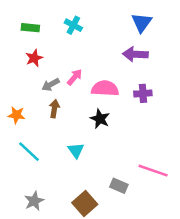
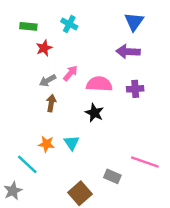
red star: (34, 58) -> (44, 48), moved
orange star: (16, 115) -> (46, 144), moved
cyan line: (29, 152) -> (27, 164), moved
gray star: (34, 201) -> (13, 191), moved

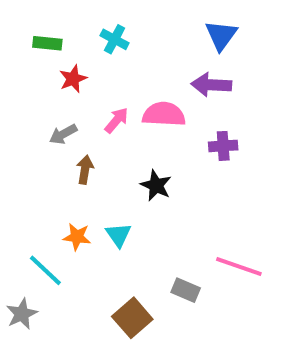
gray arrow: (48, 80) -> (63, 134), moved
pink semicircle: (99, 84) -> (164, 114), moved

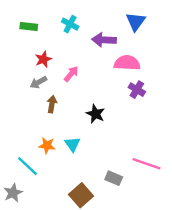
red star: (73, 79) -> (43, 59), moved
purple arrow: (211, 85) -> (104, 40), moved
pink semicircle: (164, 114) -> (127, 63), moved
purple cross: (223, 146) -> (137, 90), turned 35

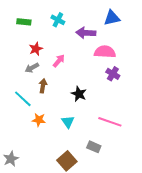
blue triangle: (136, 22) -> (112, 18), turned 42
cyan triangle: (72, 144) -> (68, 122), moved
pink line: (147, 164) -> (110, 122), moved
cyan line: (28, 166) -> (23, 99), moved

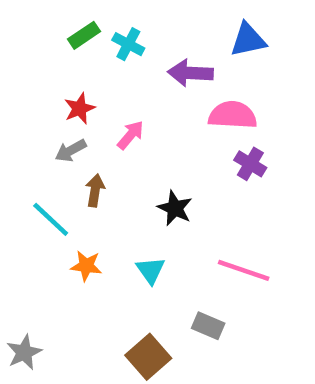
green rectangle: (24, 22) -> (84, 35), moved, turned -40

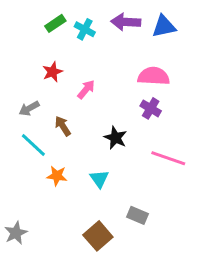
purple arrow: (190, 73) -> (126, 22), moved
gray arrow: (71, 151) -> (29, 108), moved
purple cross: (250, 164) -> (151, 108), moved
brown arrow: (95, 190) -> (63, 126), turned -42
pink line: (244, 270) -> (168, 158), moved

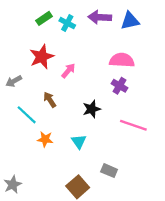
red star: (52, 72) -> (42, 57), size x1.5
gray arrow: (29, 108) -> (14, 81), moved
black star: (115, 138) -> (92, 109), turned 30

